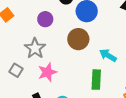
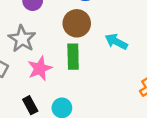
green rectangle: (96, 80) -> (73, 57), moved

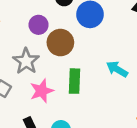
brown circle: (77, 23) -> (60, 43), moved

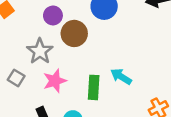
cyan arrow: (117, 69) -> (121, 77), moved
green rectangle: (74, 81) -> (94, 87), moved

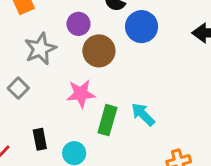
gray star: (40, 51) -> (40, 49), moved
pink star: (55, 81) -> (81, 94), moved

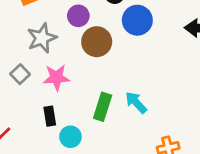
pink star: (81, 94) -> (56, 77), moved
black rectangle: (40, 139) -> (50, 116), moved

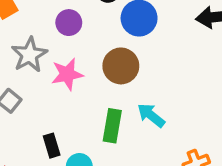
brown circle: (97, 42) -> (121, 66), moved
pink star: (56, 77) -> (67, 74), moved

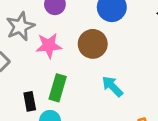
green rectangle: (112, 126) -> (58, 88), moved

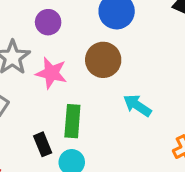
pink star: (49, 46) -> (51, 73), turned 30

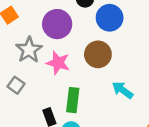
purple circle: (48, 22) -> (57, 24), size x1.5

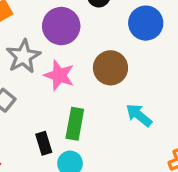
blue circle: (110, 18) -> (146, 23), moved

